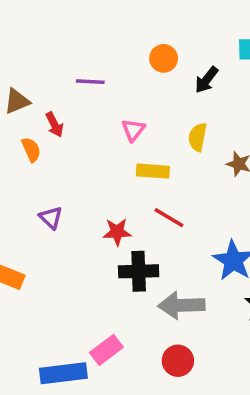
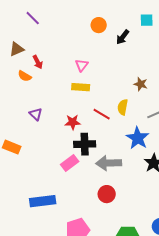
purple line: (90, 82) -> (33, 18), moved, turned 42
yellow semicircle: (198, 137) -> (123, 107), moved
orange semicircle: (31, 150) -> (25, 76), turned 144
yellow rectangle: (153, 171) -> (81, 87), moved
pink rectangle: (106, 350) -> (70, 163), moved

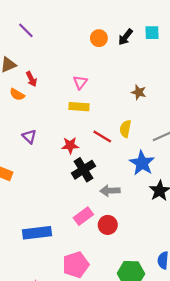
black arrow: (123, 37) -> (125, 37), moved
brown star: (141, 84) -> (139, 92), moved
black cross: (85, 144) -> (83, 170), turned -30
pink rectangle: (70, 163) -> (83, 216), moved
gray arrow: (109, 163) -> (110, 191), size x0.7

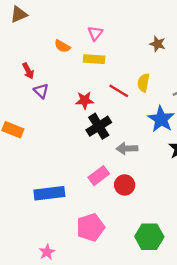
red arrow: (31, 79) -> (28, 71), moved
orange semicircle: (17, 95) -> (62, 46), moved

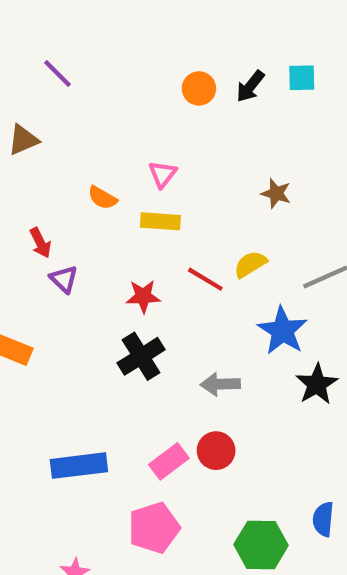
yellow semicircle: (143, 83) -> (250, 264), turned 48
black cross: (99, 126) -> (141, 356), moved
pink rectangle: (99, 176) -> (169, 461), moved

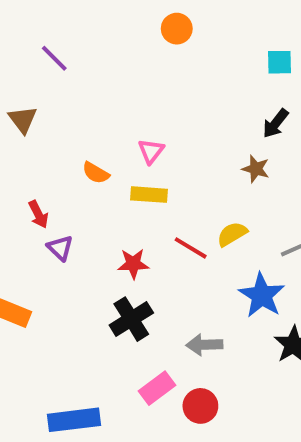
black arrow: (250, 86) -> (276, 123), moved
orange circle: (199, 88) -> (177, 29), moved
brown triangle: (23, 140) -> (23, 119), turned -44
pink rectangle: (169, 461) -> (157, 388), moved

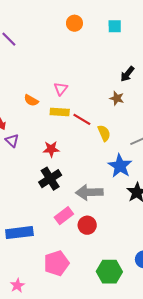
cyan square: (279, 62) -> (115, 26), moved
yellow semicircle: (232, 234) -> (104, 133), turned 98
red line: (191, 248) -> (82, 119), moved
gray arrow: (204, 345) -> (89, 192), size x1.4

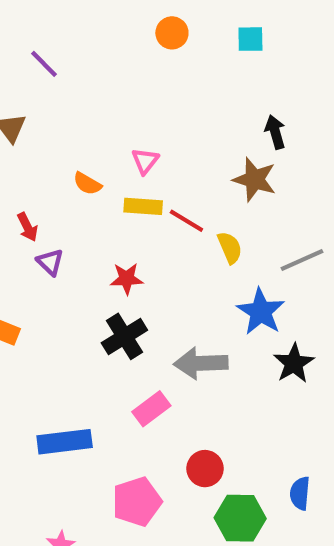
black arrow: (127, 74) -> (275, 132), turned 126
brown star: (117, 98) -> (255, 179), size x1.5
red circle: (87, 225) -> (205, 469), moved

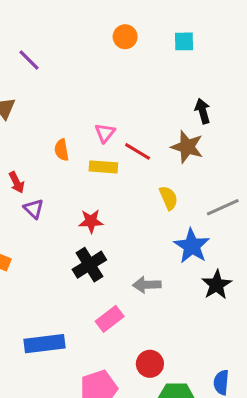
orange semicircle: (87, 184) -> (62, 150), turned 50
red line: (186, 221) -> (138, 151), moved
gray arrow: (201, 363) -> (147, 285), size x0.7

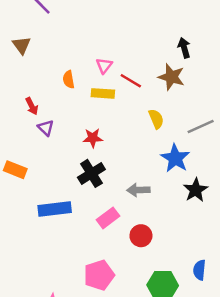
blue rectangle: (45, 344) -> (55, 209), moved
red circle: (150, 364) -> (141, 236), moved

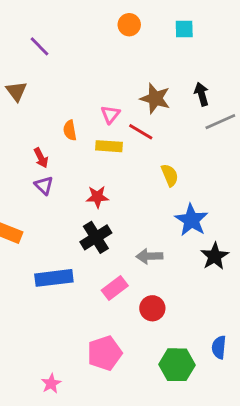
brown star: (171, 77) -> (155, 98), moved
red arrow: (32, 106) -> (41, 158), moved
gray line: (201, 126) -> (220, 122), moved

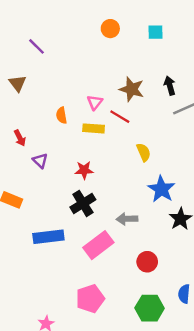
red arrow: (41, 158) -> (20, 138), moved
pink rectangle: (115, 288) -> (98, 245), size x1.4
red circle: (152, 308) -> (147, 262), moved

